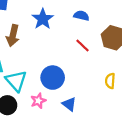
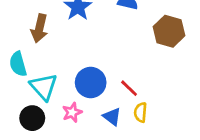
red line: (82, 45) -> (129, 88), moved
yellow semicircle: (110, 81) -> (140, 112), moved

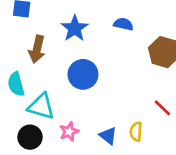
blue circle: (91, 82) -> (83, 74), moved
cyan triangle: (44, 87) -> (41, 106), turned -32
red line: (129, 88) -> (162, 108), moved

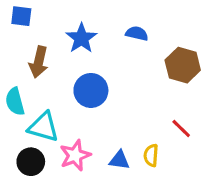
pink star: (69, 132) -> (75, 155), size x1.4
blue triangle: (108, 136) -> (119, 160), turned -30

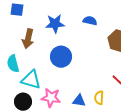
blue star: (81, 38) -> (55, 24), turned 30
pink star: (75, 155) -> (51, 98), turned 30

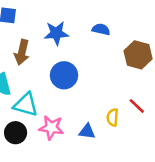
yellow semicircle: (99, 98) -> (113, 117), moved

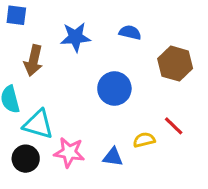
blue circle: (64, 75) -> (114, 89), moved
yellow semicircle: (113, 117) -> (144, 140), turned 72

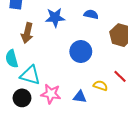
yellow semicircle: (144, 140) -> (100, 86), turned 32

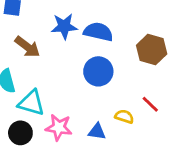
blue semicircle: (91, 14) -> (98, 32), moved, size x1.5
brown arrow: (27, 33) -> (27, 47), turned -66

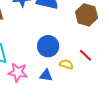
blue circle: (98, 71) -> (48, 46), moved

